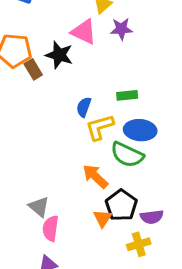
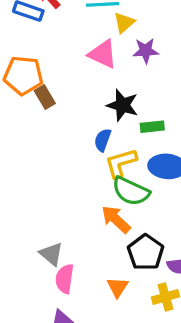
black star: (59, 55) -> (122, 105), moved
green semicircle: (127, 155) -> (131, 191), moved
orange triangle: (103, 218) -> (118, 287), moved

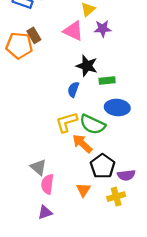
brown rectangle: (45, 97) -> (34, 35), moved
yellow L-shape: (121, 163) -> (67, 122), moved

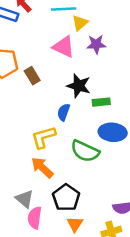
brown rectangle: (34, 35) -> (32, 76), moved
yellow L-shape: (67, 122) -> (43, 137), moved
orange arrow: (82, 144) -> (42, 167), moved
black pentagon: (103, 166) -> (66, 198), moved

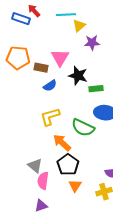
pink triangle: (64, 47) -> (60, 58), moved, turned 36
brown rectangle: (32, 76) -> (41, 68), turned -48
blue semicircle: (64, 112) -> (50, 86), moved, turned -144
orange arrow: (42, 167) -> (62, 143), moved

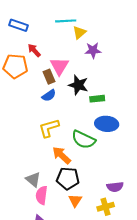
red arrow: (34, 11) -> (34, 50), moved
brown rectangle: (41, 68) -> (49, 77), moved, turned 56
black pentagon: (68, 165) -> (68, 178), turned -30

